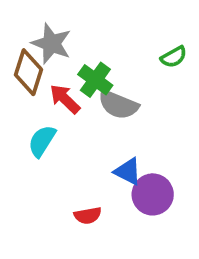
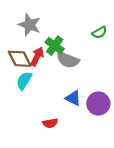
brown diamond: (28, 72) -> (20, 59), moved, turned -45
red arrow: (65, 99) -> (37, 57), turned 72
purple circle: (153, 194) -> (98, 104), moved

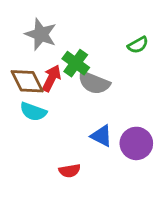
cyan semicircle: (24, 81) -> (33, 112), turned -102

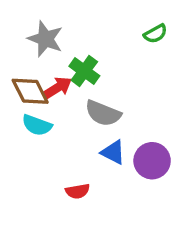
green semicircle: (138, 45) -> (155, 34), moved
red arrow: (51, 78) -> (57, 88), turned 32
gray semicircle: (94, 83) -> (103, 113), moved

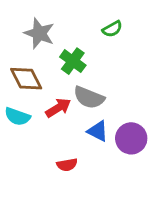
green semicircle: (155, 34) -> (112, 29), moved
red arrow: (57, 88) -> (58, 108), moved
cyan semicircle: (37, 125) -> (17, 117), moved

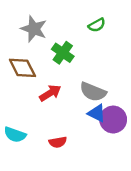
gray semicircle: (89, 98) -> (93, 92), moved
cyan semicircle: (17, 117) -> (15, 135), moved
blue triangle: (98, 131) -> (97, 113), moved

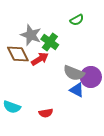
gray star: (34, 29) -> (31, 35), moved
red arrow: (50, 93) -> (40, 59), moved
purple circle: (113, 120) -> (91, 77), moved

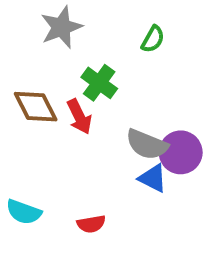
green semicircle: (77, 20) -> (153, 39), turned -32
gray star: (31, 35) -> (61, 27), moved, turned 30
red arrow: (40, 59) -> (79, 117), turned 96

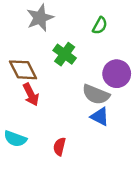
red arrow: (79, 117) -> (31, 95), moved
purple circle: (181, 152) -> (117, 74), moved
red semicircle: (91, 224) -> (59, 147), turned 114

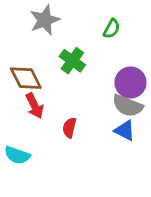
gray semicircle: (96, 95) -> (128, 106), moved
blue triangle: (100, 117) -> (125, 130), moved
red semicircle: (59, 147) -> (69, 128), moved

